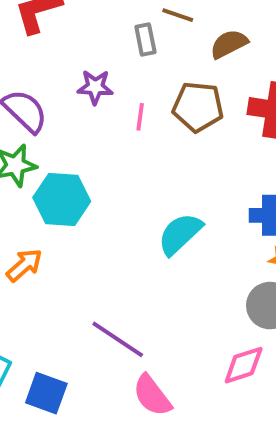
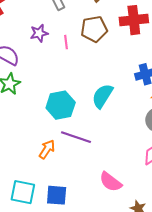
cyan hexagon: (62, 199) -> (61, 105), moved
orange arrow: (24, 265) -> (47, 149), moved
purple line: (118, 339) -> (76, 137), moved

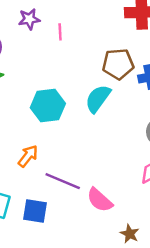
brown pentagon: (94, 29) -> (118, 64), moved
purple line: (76, 137) -> (63, 181), moved

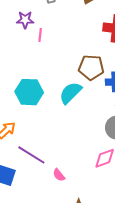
pink line: (60, 32) -> (40, 35), moved
pink semicircle: (100, 200) -> (59, 175), size x0.6

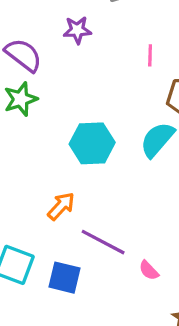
pink line: (40, 35) -> (150, 55), moved

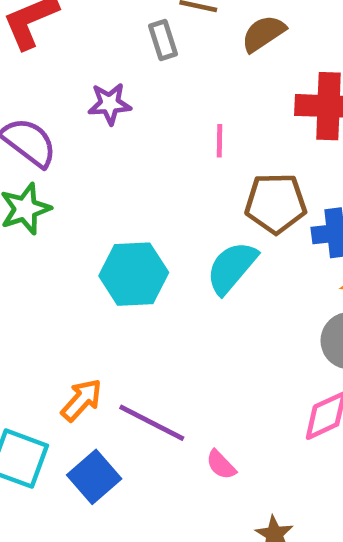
orange arrow: (61, 206) -> (82, 400), moved
blue square: (64, 278) -> (94, 477), turned 36

